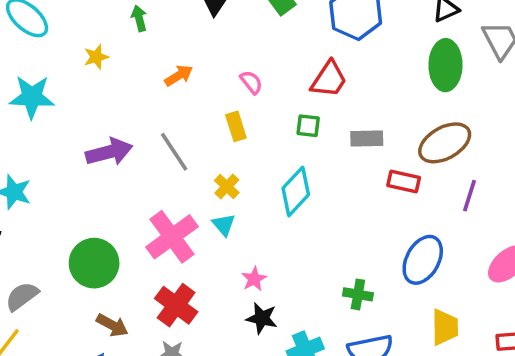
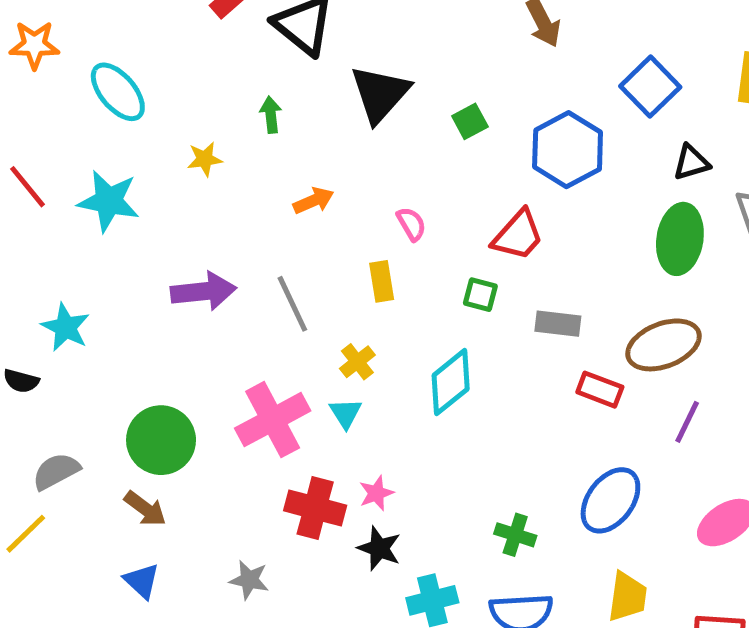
red cross: (176, 305) -> (315, 508), moved, turned -30
brown arrow: (112, 325) -> (145, 509), moved

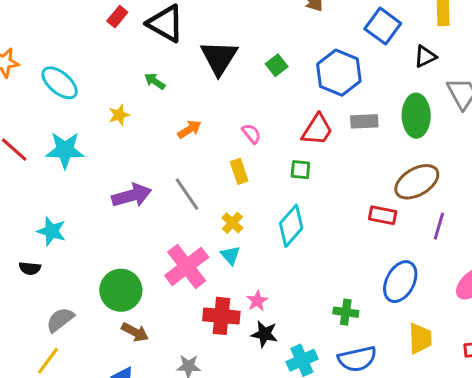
green arrow: (271, 115) -> (155, 81), turned -40
black triangle: (691, 162) -> (425, 56), moved
gray rectangle: (558, 324) -> (364, 121), moved
brown arrow: (145, 509) -> (135, 332), moved

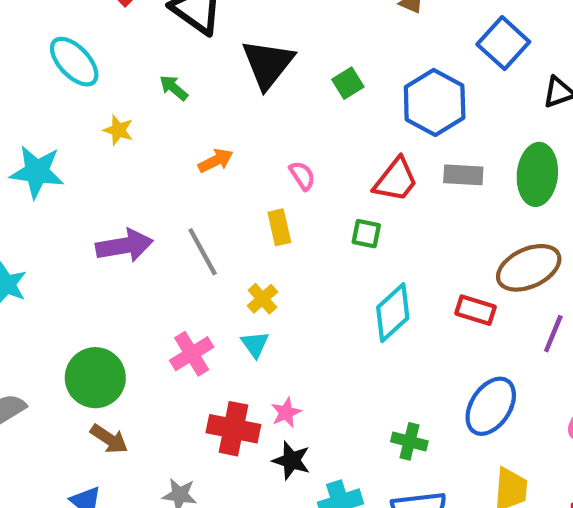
cyan ellipse: (60, 83) -> (74, 62), moved
yellow star: (119, 115) -> (118, 130), turned 30
cyan diamond: (291, 226) -> (393, 313), moved
pink cross: (187, 266) -> (192, 354), size x0.7

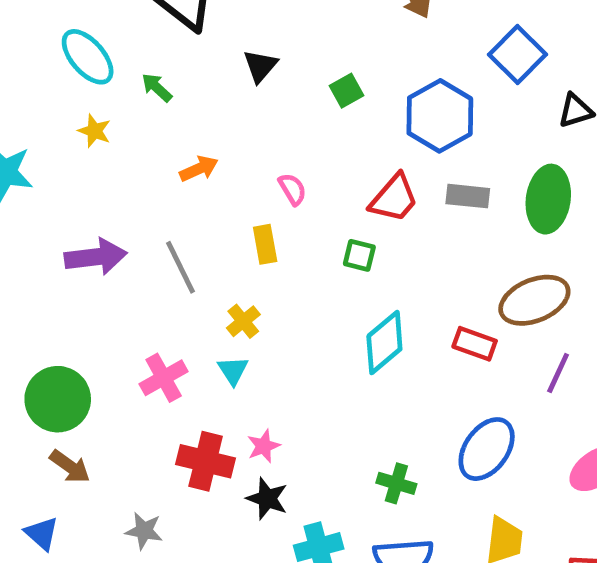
cyan ellipse: (74, 62) -> (88, 57), moved
black triangle: (268, 64) -> (260, 66), size x0.6

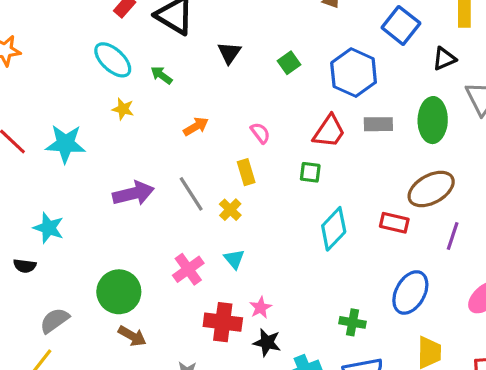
yellow cross: (243, 321) -> (230, 210), moved

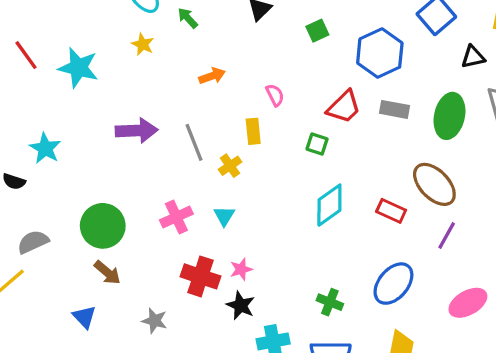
brown ellipse: (431, 189) -> (434, 184), turned 63

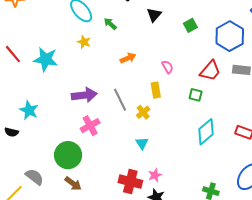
pink cross: (176, 217) -> (90, 126), moved
gray semicircle: (33, 242) -> (34, 177), moved, turned 66

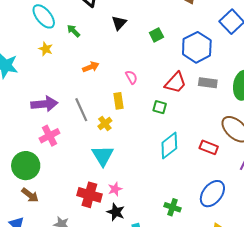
cyan triangle: (142, 143) -> (103, 156), size x1.6

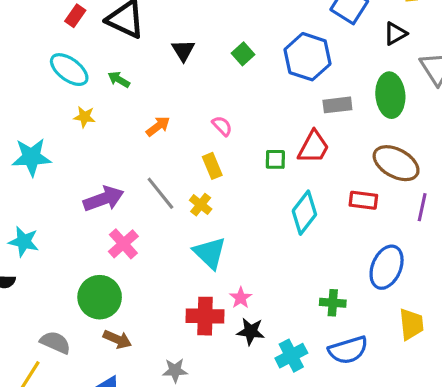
red trapezoid: (176, 83) -> (313, 147), moved

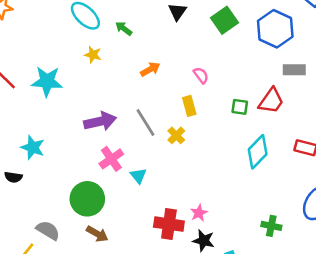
green square: (243, 54) -> (224, 20), size x1.5
cyan triangle: (210, 253) -> (138, 176), moved, size x0.6

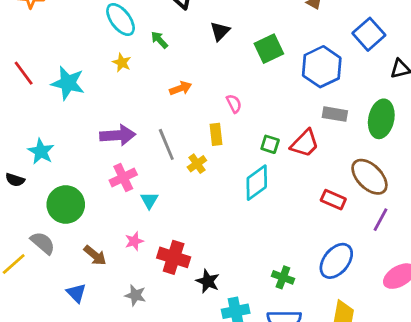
cyan diamond: (258, 152) -> (257, 183), moved
green circle: (87, 199) -> (66, 205), moved
pink star: (199, 213) -> (134, 241), moved

